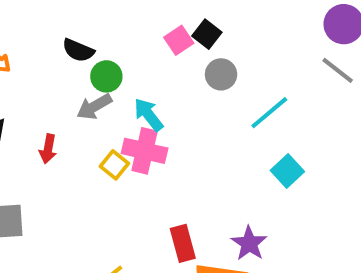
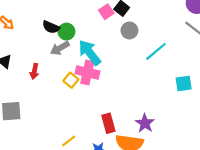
black semicircle: (78, 50) -> (51, 27), moved
cyan arrow: (149, 115) -> (90, 53), size x1.4
cyan square: (287, 171) -> (184, 83), moved, turned 35

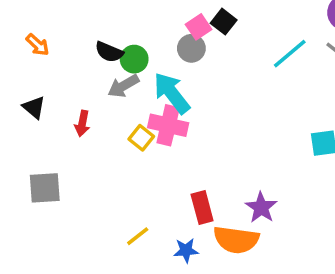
gray circle: (129, 30) -> (191, 48), moved
cyan line: (156, 51) -> (290, 54), moved

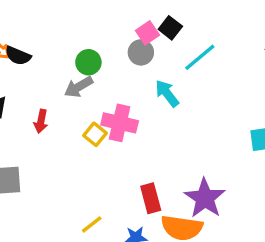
black semicircle: (109, 52) -> (18, 56), moved
cyan line: (290, 54) -> (200, 57), moved
cyan arrow: (172, 93) -> (167, 93), moved, size x0.7
purple star: (261, 208) -> (205, 198), size x1.4

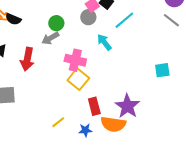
red arrow: (41, 121) -> (27, 59), size x1.6
yellow square: (95, 134) -> (78, 79), moved, size x1.5

